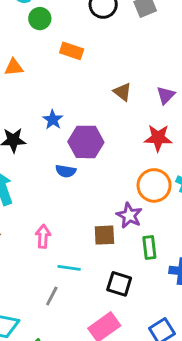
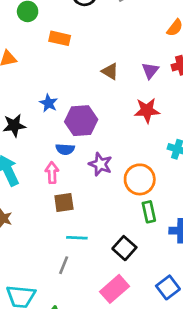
orange circle: (154, 185) -> (140, 179), moved
purple star: (129, 215) -> (100, 164), moved
brown square: (104, 235) -> (64, 203), moved
pink arrow: (43, 236) -> (52, 173), moved
black square: (119, 284) -> (124, 248), turned 30

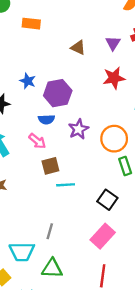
purple star: (100, 164) -> (79, 129), turned 30
pink arrow: (52, 173) -> (37, 141), turned 138
cyan line: (77, 238) -> (66, 185), moved
gray line: (64, 265) -> (50, 231), moved

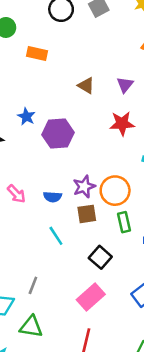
blue semicircle: (46, 119) -> (53, 197), moved
purple star: (79, 129) -> (84, 187), moved
pink arrow: (37, 141) -> (16, 194), moved
brown square: (50, 166) -> (87, 214), moved
cyan line: (66, 185) -> (56, 236), turned 54

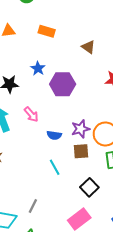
orange rectangle: (37, 54) -> (47, 31), moved
pink arrow: (16, 194) -> (31, 114), moved

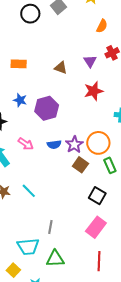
blue semicircle: (54, 135) -> (54, 145), moved
brown square: (81, 151) -> (80, 165), turned -35
cyan line: (55, 167) -> (29, 191), moved

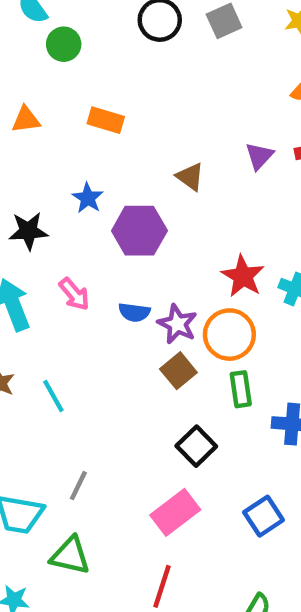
brown triangle: (61, 68) -> (190, 177), moved
red star: (94, 91) -> (243, 276), moved, turned 30
purple star: (74, 145) -> (177, 324), turned -30

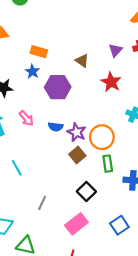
orange rectangle: (106, 120) -> (39, 52), moved
red star: (243, 276) -> (111, 82), moved
gray line: (78, 486) -> (42, 203), moved

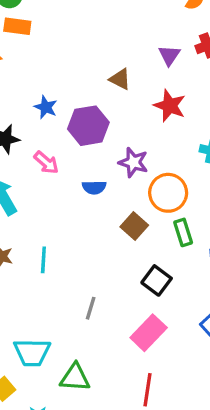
orange rectangle: (39, 52) -> (17, 26), moved
pink arrow: (26, 118) -> (46, 163), moved
purple star: (77, 132) -> (133, 162), moved
cyan line: (17, 168) -> (43, 260), turned 42

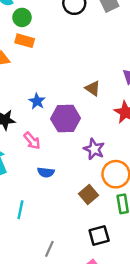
blue semicircle: (94, 187) -> (46, 172), moved
black square: (157, 280) -> (99, 236), turned 30

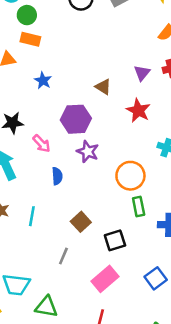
blue star: (37, 101) -> (43, 80), moved
purple star: (94, 149) -> (88, 152), moved
blue semicircle: (46, 172) -> (57, 176), turned -98
brown square: (89, 195) -> (81, 222), moved

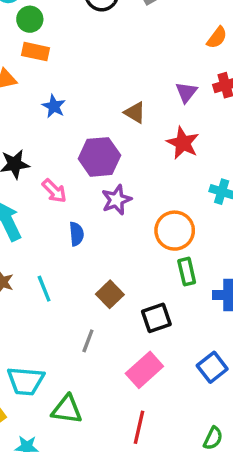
purple star: (88, 152) -> (117, 200), turned 30
cyan line: (32, 216) -> (44, 289), turned -30

